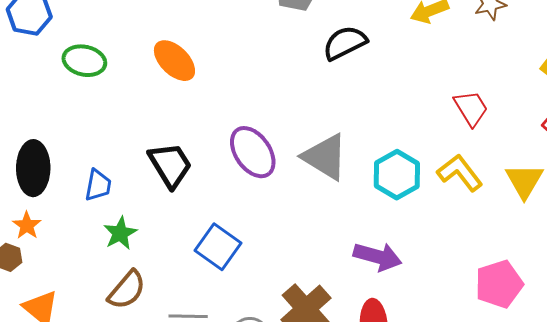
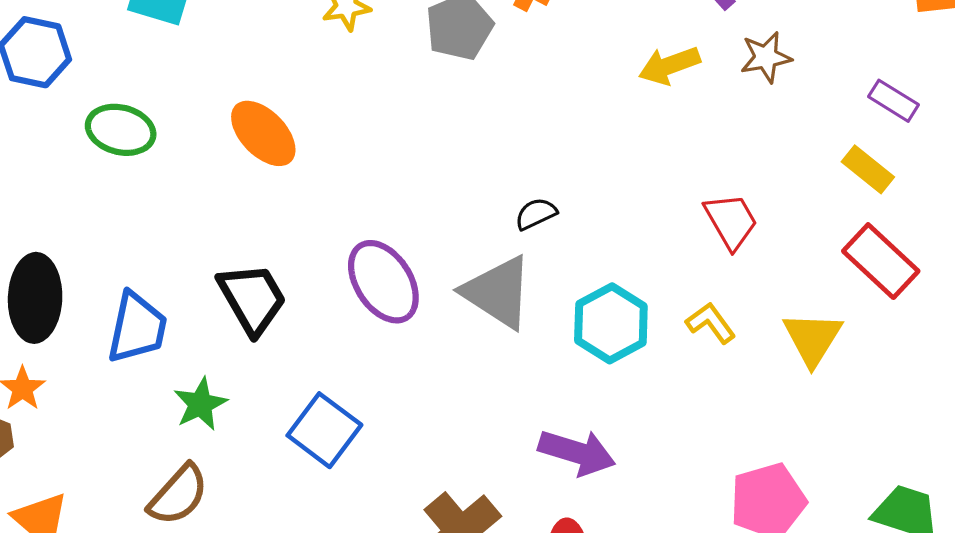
black semicircle: (345, 43) -> (536, 214), moved, size x0.6
yellow L-shape: (460, 173) -> (711, 323), size x0.7
blue trapezoid: (98, 185) -> (137, 328), size x1.4
green star: (120, 233) -> (200, 404), moved

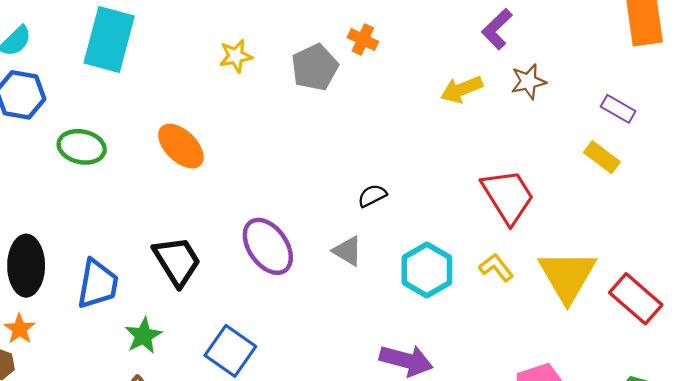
red trapezoid: (731, 221) -> (508, 196), size x1.4
red rectangle: (881, 261) -> (636, 299), moved
gray triangle: (498, 292) -> (348, 251), size x0.6
yellow triangle: (812, 338) -> (567, 276), size x1.4

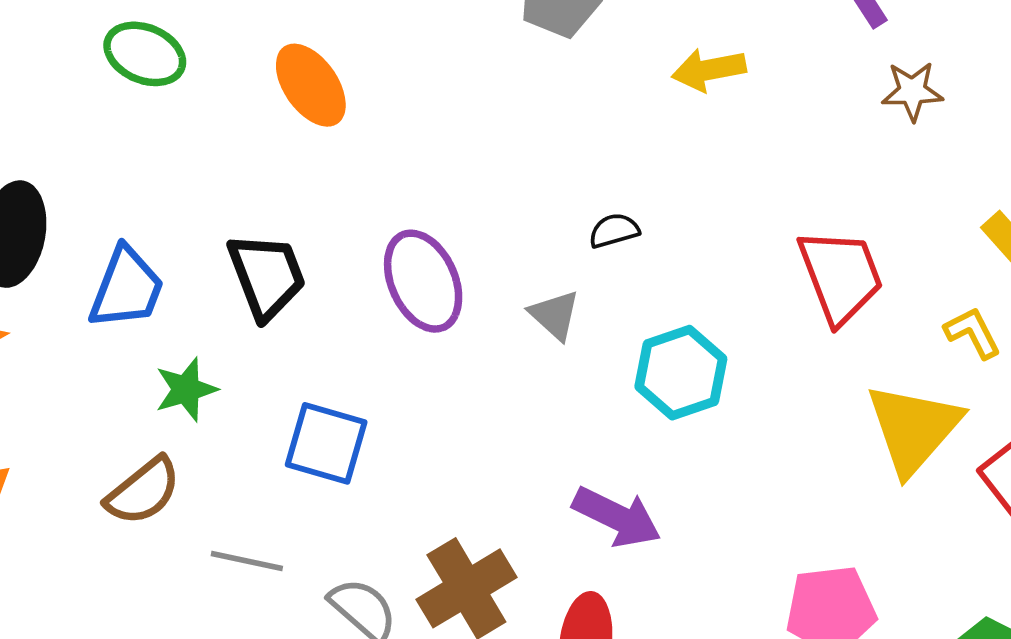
yellow arrow: (462, 89) -> (709, 70), moved
yellow L-shape: (496, 267) -> (973, 333), moved
blue square: (230, 351) -> (326, 443), turned -30

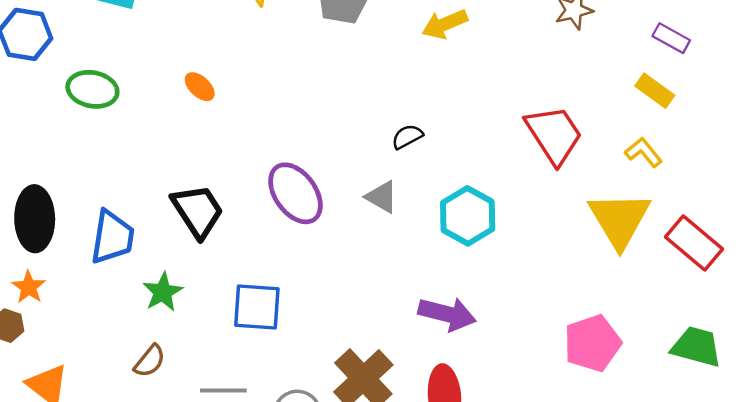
orange ellipse: (311, 85) -> (200, 87), size x0.6
brown semicircle: (143, 491) -> (150, 361), size x0.7

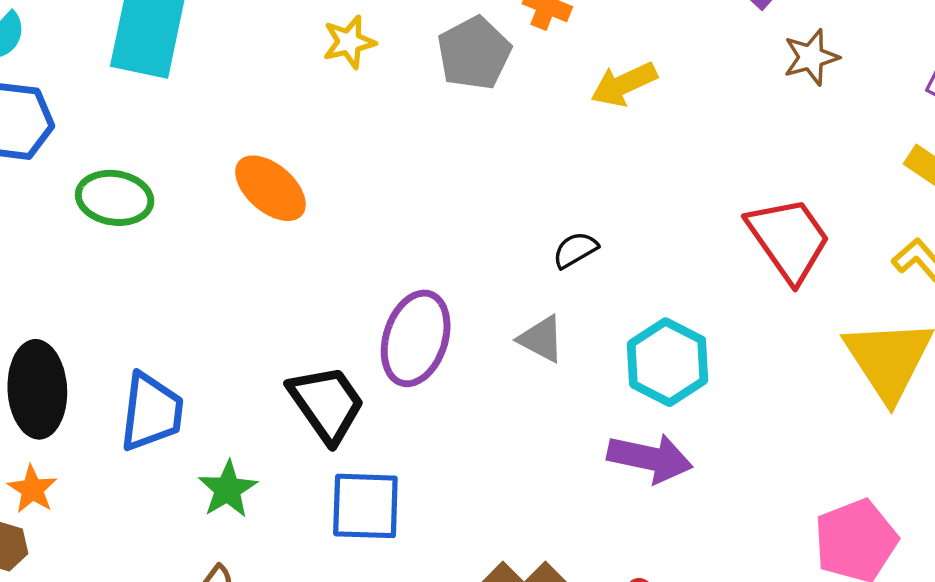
orange ellipse: (200, 87) -> (270, 188), size x1.6
purple ellipse: (295, 193) -> (416, 338), turned 56
black trapezoid: (198, 211) -> (327, 404), moved
purple arrow: (447, 314) -> (650, 458), moved

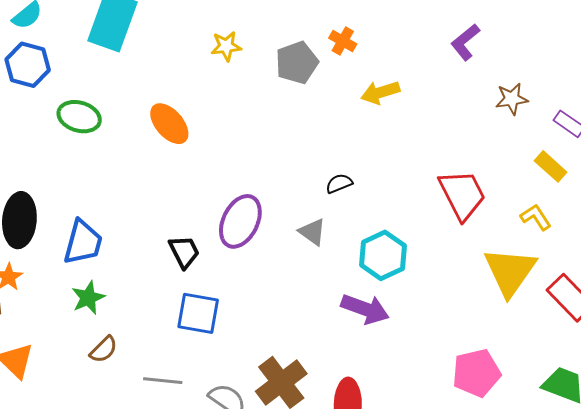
brown star: (811, 57) -> (512, 99), moved
black trapezoid: (327, 404) -> (184, 252), size x0.7
green star: (228, 489) -> (88, 298), moved

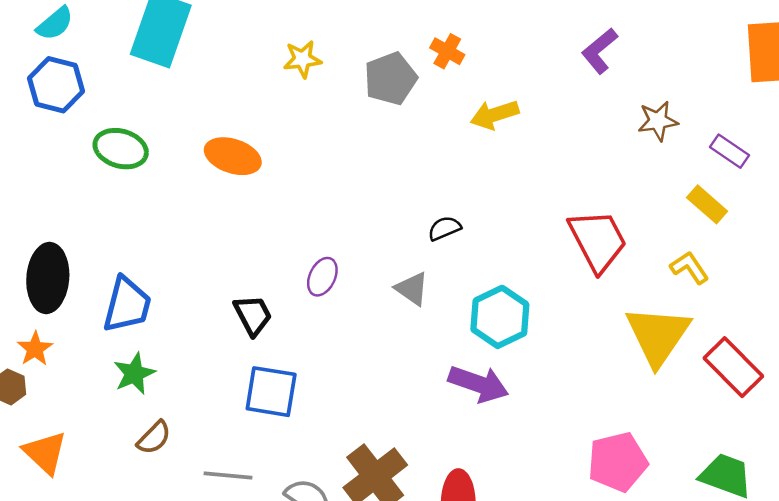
orange ellipse: (169, 124) -> (233, 156), turned -30
purple ellipse: (240, 221) -> (322, 277), size x0.6

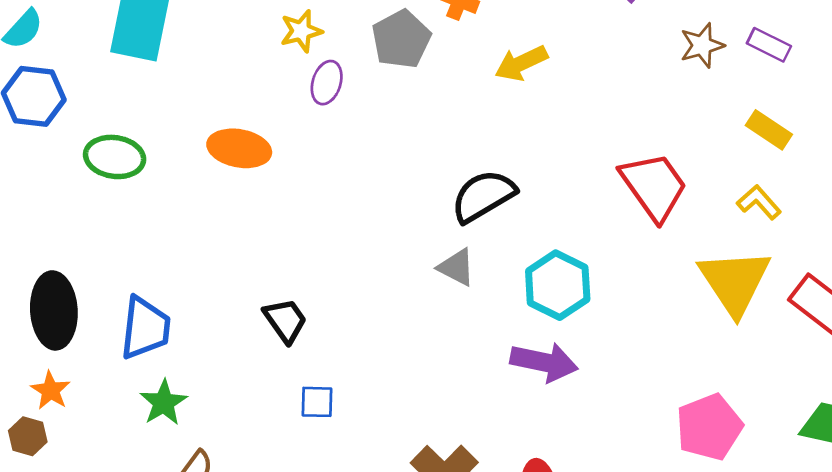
purple rectangle: (730, 151) -> (769, 45), moved
black semicircle: (445, 228) -> (483, 196), size x1.8
purple ellipse: (322, 277) -> (327, 83), moved
blue square: (271, 392) -> (317, 402), size x0.6

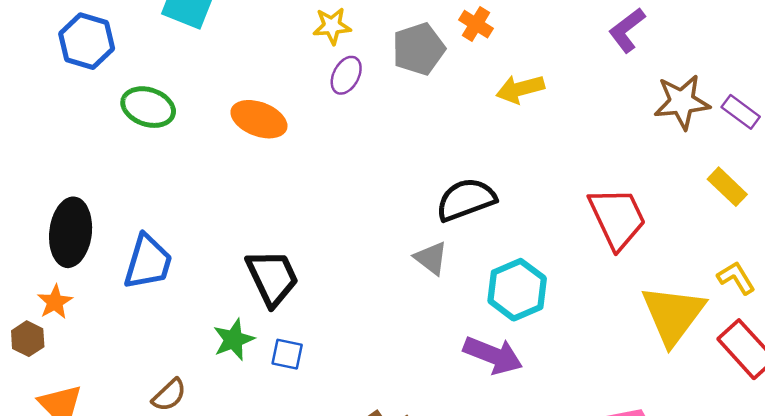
brown star: (702, 45) -> (682, 102), size x1.4
yellow L-shape: (759, 202) -> (736, 278), moved
black trapezoid: (285, 320) -> (272, 278), size x1.4
green star: (163, 403) -> (234, 340), moved

